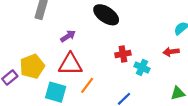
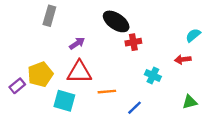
red cross: (123, 54) -> (133, 42), moved
orange line: (87, 85) -> (107, 92), moved, turned 48

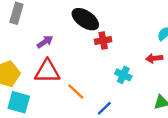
orange line: (107, 92) -> (76, 92), turned 48
cyan square: (64, 101) -> (19, 102), moved

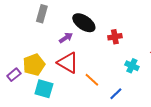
black ellipse: (85, 19) -> (84, 23), moved
red triangle: (47, 71) -> (68, 63), turned 30

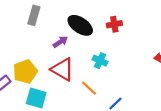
red cross: (115, 37) -> (114, 24), moved
cyan cross: (132, 66) -> (100, 61), moved

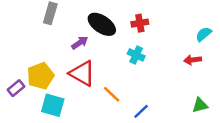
cyan cross: (100, 61) -> (136, 55), moved

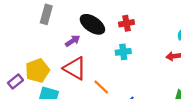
cyan cross: (136, 55) -> (123, 52), turned -32

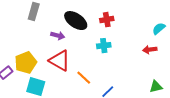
purple arrow: (73, 41) -> (58, 36), turned 48

